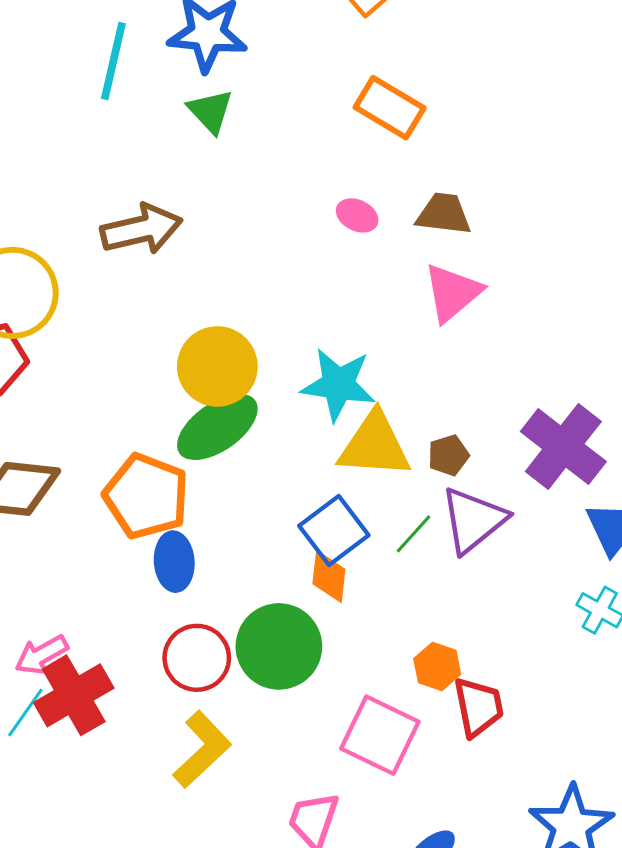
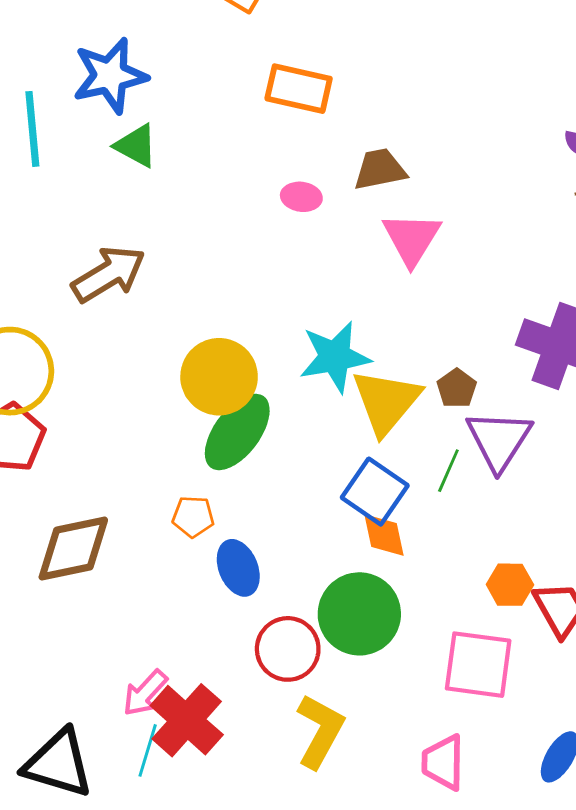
yellow triangle: (374, 445) -> (386, 402), turned -36
orange pentagon: (146, 496) -> (193, 517), size x0.5

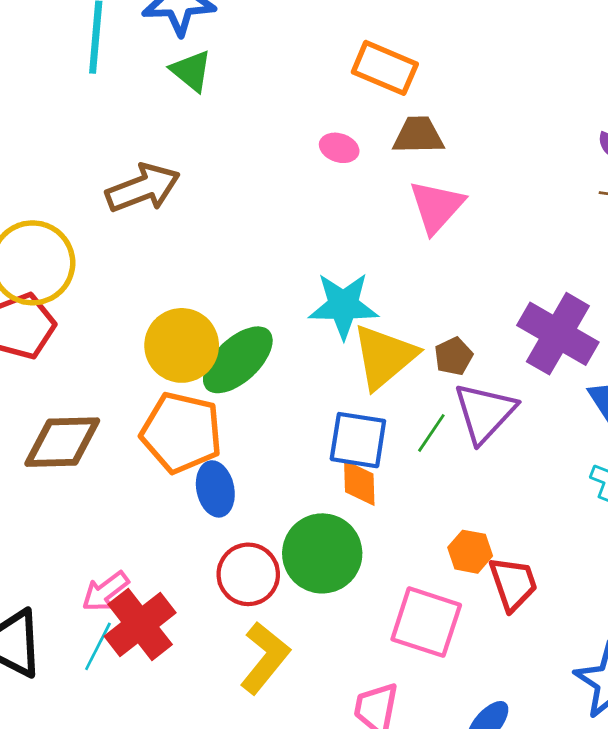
orange rectangle: (299, 89) -> (385, 68), moved
yellow circle: (219, 377) -> (182, 345), moved
blue square: (375, 492) -> (358, 440), turned -36
orange pentagon: (193, 517) -> (181, 432), size x2.0

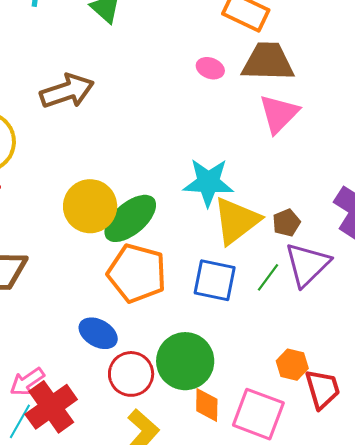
brown trapezoid: (418, 135) -> (268, 62), size x1.4
orange pentagon: (181, 432) -> (137, 273), moved
orange diamond: (359, 483) -> (207, 405), moved
blue ellipse: (215, 489) -> (98, 333), moved, turned -51

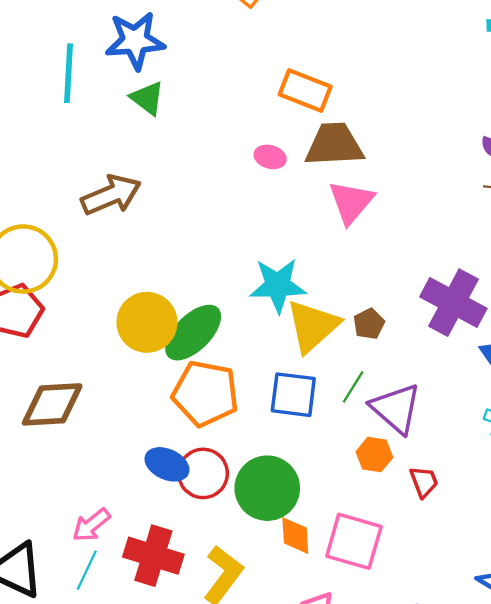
purple triangle: (307, 264) -> (396, 408), moved, turned -30
orange hexagon: (292, 365) -> (374, 455), moved
red circle: (131, 374) -> (203, 473), moved
red trapezoid: (322, 389) -> (424, 482), moved, size x0.7
red cross: (51, 407) -> (153, 556), moved, turned -33

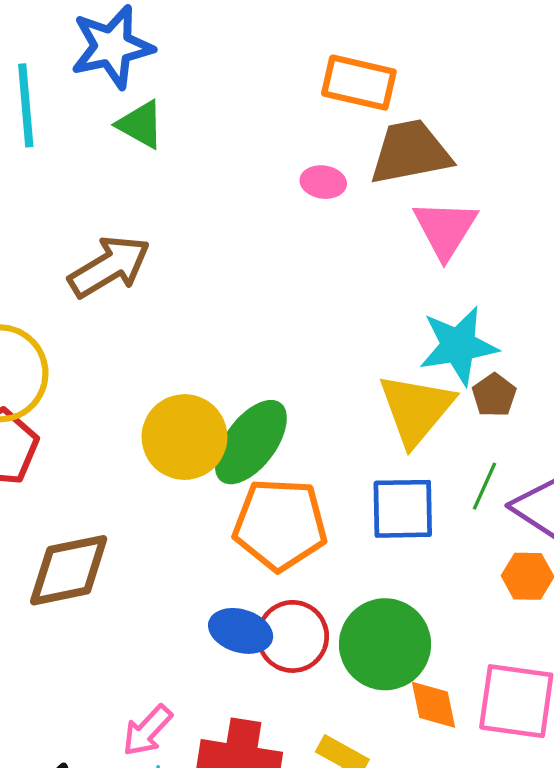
cyan star: (278, 285) -> (458, 346), moved

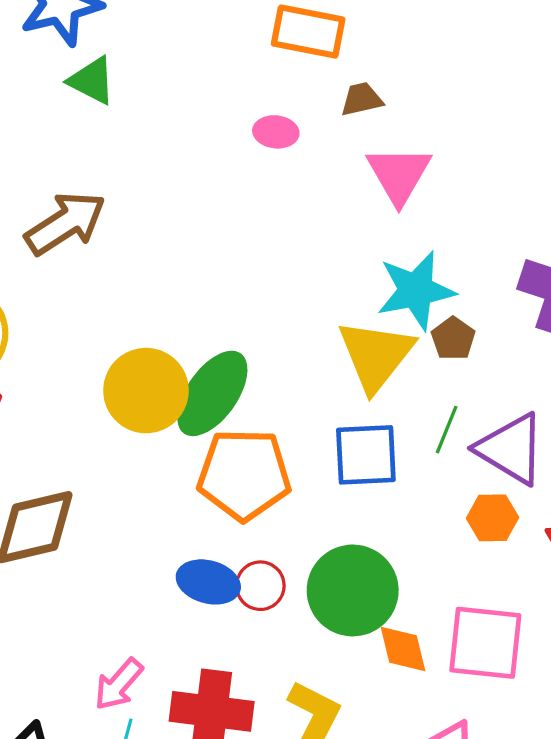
brown trapezoid: (410, 152) -> (362, 99), size x0.5
red circle: (293, 636) -> (260, 586), size x0.7

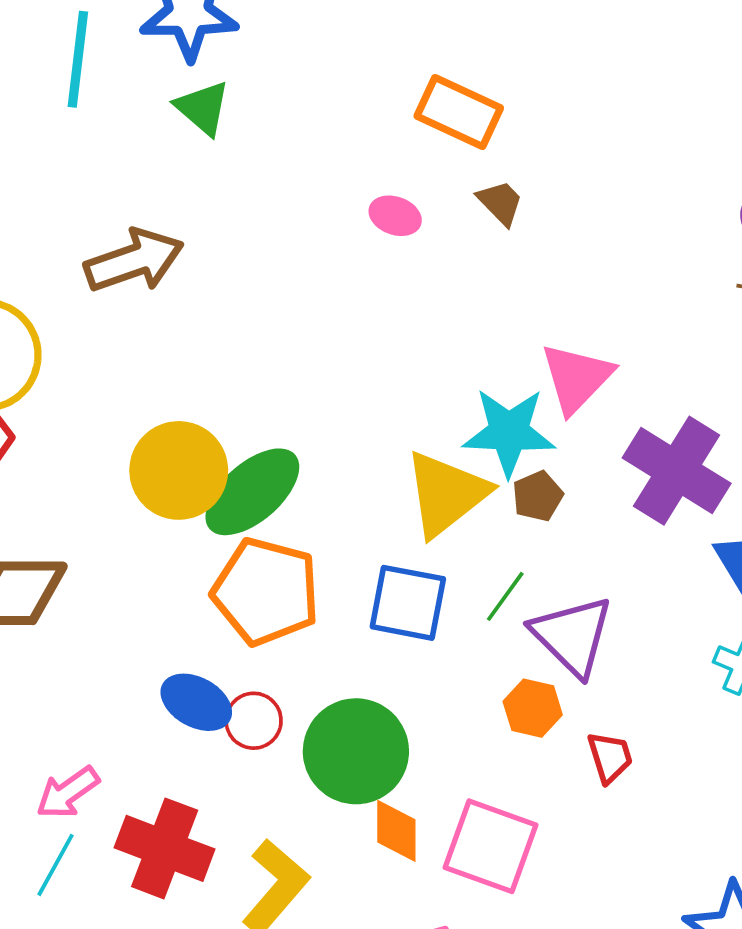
brown trapezoid: (362, 99) -> (500, 203), turned 45
pink triangle: (399, 175) -> (577, 378), moved

